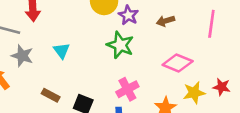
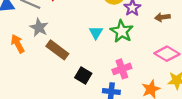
cyan triangle: (62, 51) -> (96, 33), moved
brown rectangle: (51, 95) -> (57, 50), moved, size x1.5

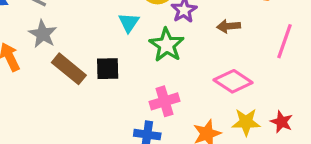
cyan triangle: (96, 33) -> (129, 23), moved
black square: (83, 76) -> (108, 69), moved, turned -35

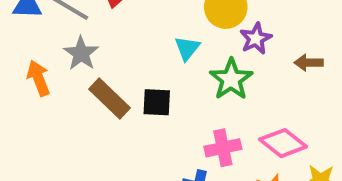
pink diamond: (233, 81) -> (283, 143), moved

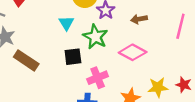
black square: (157, 102) -> (73, 57), moved
pink diamond: (283, 143) -> (133, 52), moved

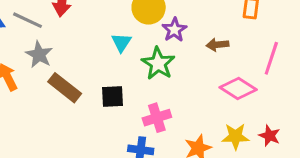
pink diamond: (133, 52) -> (238, 89), moved
black square: (73, 57) -> (112, 97), moved

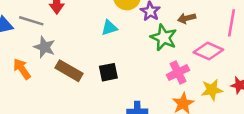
cyan triangle: (121, 42) -> (109, 28), turned 48
green star: (158, 63) -> (164, 38), moved
pink cross: (157, 118) -> (178, 72), moved

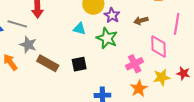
cyan triangle: (109, 28) -> (79, 29), turned 32
green star: (164, 38) -> (107, 38), moved
pink diamond: (208, 51) -> (158, 46), turned 65

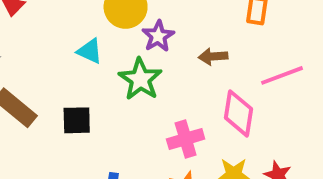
pink line: (177, 24) -> (282, 75), turned 50

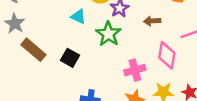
black square: (77, 120) -> (70, 58), turned 30

